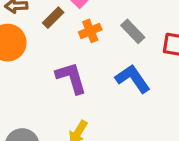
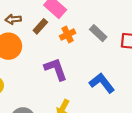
blue L-shape: (133, 79) -> (102, 83), moved

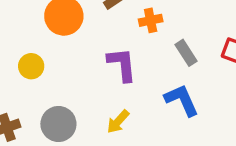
gray rectangle: (98, 33) -> (186, 53), moved

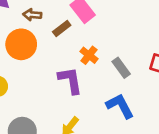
orange cross: (151, 20) -> (89, 55), moved, turned -36

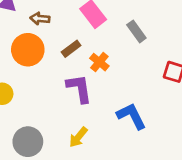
brown rectangle: (62, 28) -> (71, 49), moved
gray rectangle: (121, 68) -> (136, 31), moved

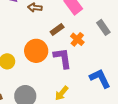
gray rectangle: (136, 31) -> (103, 27), moved
orange circle: (28, 50) -> (36, 51), moved

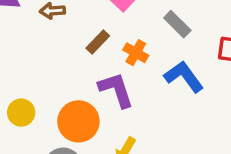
orange circle: (36, 51) -> (78, 121), moved
blue L-shape: (100, 78) -> (184, 77), moved

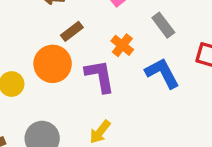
brown rectangle: (98, 42) -> (72, 31), moved
orange circle: (78, 121) -> (53, 64), moved

